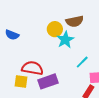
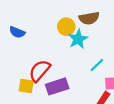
red semicircle: (32, 68) -> (40, 71), turned -60

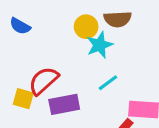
cyan line: (97, 65) -> (108, 83), moved

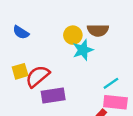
cyan line: (108, 83) -> (111, 83), moved
yellow square: (23, 99) -> (20, 71), moved, turned -35

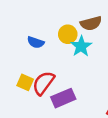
blue semicircle: (21, 32) -> (36, 42), moved
yellow square: (20, 71) -> (25, 82), turned -35

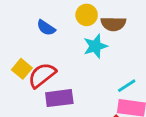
yellow circle: (68, 34) -> (87, 15), moved

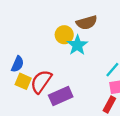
yellow circle: (87, 15) -> (64, 35), moved
blue semicircle: (46, 28) -> (18, 64), moved, turned -84

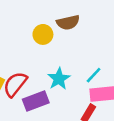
cyan star: (77, 45) -> (59, 79), moved

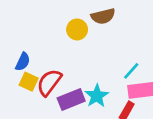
cyan star: (59, 79) -> (97, 96), moved

